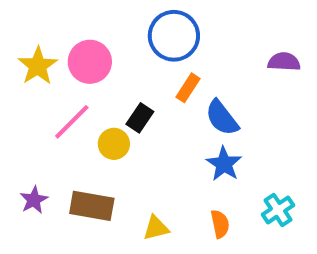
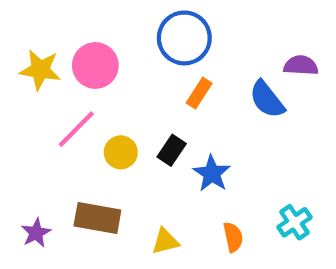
yellow star: (38, 66) -> (40, 70), turned -30
black rectangle: (140, 118) -> (172, 150), moved
blue semicircle: (222, 118) -> (267, 99), moved
blue star: (224, 164) -> (212, 174), moved
purple star: (34, 200) -> (36, 233), moved

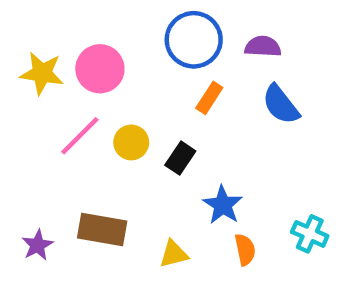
purple semicircle: (301, 65) -> (263, 46), moved
yellow circle: (121, 152) -> (131, 142), moved
blue star: (212, 174) -> (223, 205), moved
cyan cross: (294, 222) -> (310, 234), turned -32

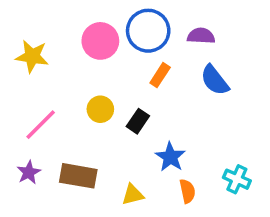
pink circle: (100, 69) -> (100, 41), moved
pink line: (80, 136) -> (41, 125), moved
purple star: (37, 245) -> (29, 172), moved

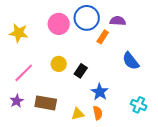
orange rectangle: (160, 75) -> (103, 37), moved
blue semicircle: (215, 80) -> (131, 61), moved
orange semicircle: (187, 191) -> (98, 113), moved

